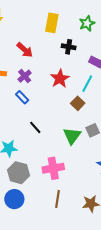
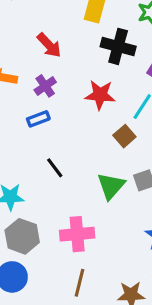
black cross: (69, 47) -> (118, 46), size x1.5
red star: (60, 79) -> (100, 95), turned 30
blue rectangle: (22, 97) -> (38, 119), turned -72

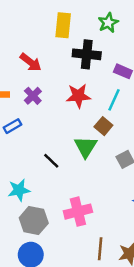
blue rectangle: (38, 119) -> (12, 126), moved
green triangle: (111, 186) -> (86, 147), moved
brown line: (79, 283) -> (100, 249), moved

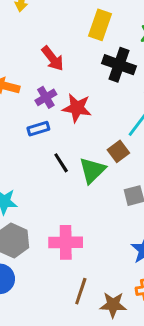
red star: (78, 96) -> (77, 108), moved
blue rectangle: (12, 126) -> (38, 129), moved
black line: (51, 161) -> (61, 163), moved

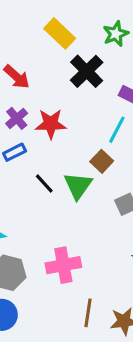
yellow rectangle: (100, 25) -> (60, 33), turned -56
black cross: (119, 65) -> (87, 71), turned 36

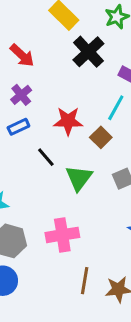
red star: (51, 124) -> (68, 121), moved
green triangle: (78, 186) -> (79, 178), moved

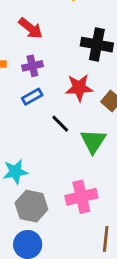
black cross: (88, 52) -> (97, 45), moved, turned -32
purple cross: (21, 95) -> (32, 66), turned 30

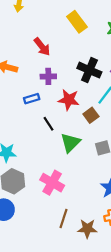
purple cross: (32, 66) -> (48, 76), moved
pink cross: (81, 197) -> (52, 183), turned 30

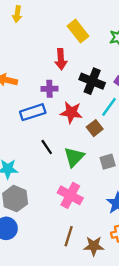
red arrow: (42, 47) -> (61, 59), moved, turned 36
blue rectangle: (32, 99) -> (33, 112), size x1.5
black line: (48, 124) -> (47, 147), moved
pink cross: (52, 183) -> (70, 195), moved

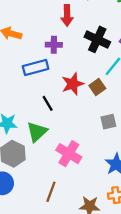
red star: (71, 112) -> (73, 84), moved, turned -30
green triangle: (74, 157) -> (37, 132), moved
brown line: (69, 236) -> (51, 192), moved

